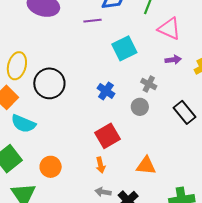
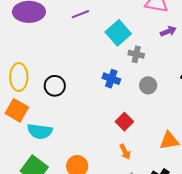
black circle: (49, 83) -> (55, 86), size x0.7
gray cross: (149, 84) -> (136, 54), moved
red square: (108, 136) -> (124, 122), size x0.7

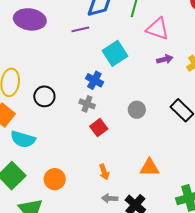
gray cross: (136, 54) -> (87, 104), moved
blue cross: (111, 79) -> (94, 80), moved
red square: (124, 122) -> (99, 128), moved

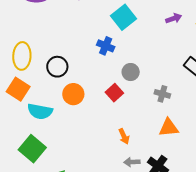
gray cross: (87, 104) -> (162, 94), moved
gray circle: (137, 110) -> (131, 72), moved
orange circle: (55, 179) -> (73, 94), moved

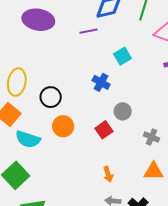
cyan square: (124, 17) -> (122, 56), size x0.7

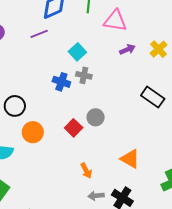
gray circle: (123, 111) -> (96, 117), moved
gray cross: (152, 137) -> (84, 75), moved
orange triangle: (154, 171) -> (130, 159), turned 40

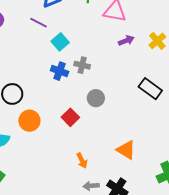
purple line: (39, 34) -> (38, 23), turned 48
cyan square: (77, 52) -> (60, 42), moved
gray circle: (96, 117) -> (96, 98), moved

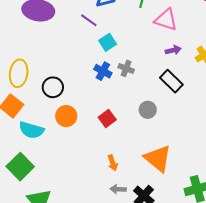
black rectangle: (150, 89) -> (171, 81), moved
gray circle: (96, 98) -> (148, 110), moved
orange triangle: (126, 150) -> (158, 158), size x1.4

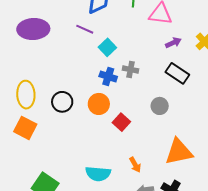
orange circle: (66, 116) -> (99, 104), moved
cyan semicircle: (31, 130) -> (98, 174), moved
orange triangle: (158, 158) -> (179, 152), turned -40

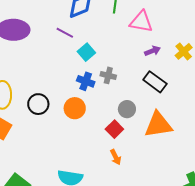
gray circle: (160, 106) -> (127, 109), moved
red square: (121, 122) -> (114, 129), moved
orange triangle: (179, 152) -> (158, 125), moved
orange arrow: (135, 165) -> (116, 157), moved

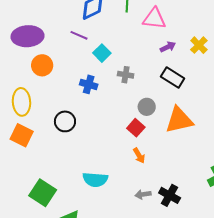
blue cross: (86, 81) -> (89, 84), moved
black circle: (38, 104) -> (65, 121), moved
orange circle: (75, 108) -> (42, 65), moved

